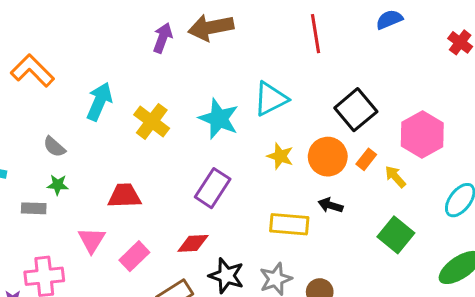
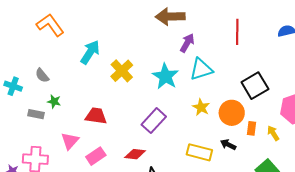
purple arrow: (163, 38) -> (187, 43), moved
gray semicircle: (54, 147) -> (42, 75), moved
orange rectangle: (366, 159) -> (252, 128), moved, turned -40

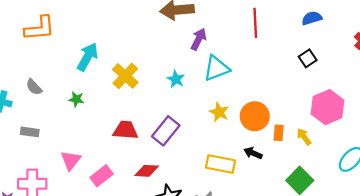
orange L-shape: (50, 25) -> (40, 28), turned 124
cyan star: (165, 76) -> (176, 79), size x0.6
black square: (255, 86) -> (308, 58), moved, size x0.6
green star: (54, 101) -> (76, 99), moved
red trapezoid: (96, 116) -> (125, 130), moved

